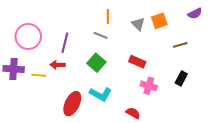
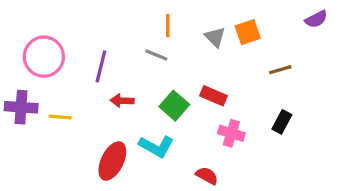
purple semicircle: (195, 13) -> (316, 19), moved
green square: (96, 63) -> (174, 106), moved
red arrow: (58, 65) -> (122, 101), moved

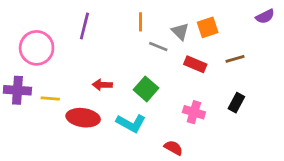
gray line: (156, 55) -> (158, 47), moved
purple line: (101, 66) -> (84, 26), moved
red rectangle: (213, 96) -> (195, 64), moved
red ellipse: (112, 161) -> (83, 118), moved, turned 72

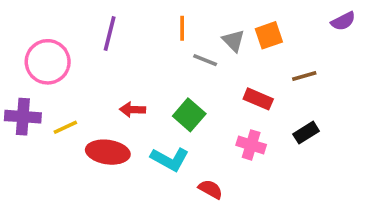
red rectangle: (195, 64) -> (258, 99), moved
yellow line: (50, 99) -> (65, 127), turned -30
black rectangle: (236, 103) -> (306, 133), turned 30
red semicircle: (173, 148) -> (210, 189), moved

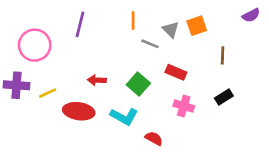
brown line: (304, 76) -> (223, 55), turned -72
red rectangle: (258, 99) -> (176, 72), moved

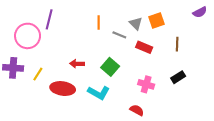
orange line: (133, 20) -> (99, 22), moved
purple line: (80, 24) -> (49, 19), moved
red rectangle: (176, 72) -> (144, 47), moved
yellow line: (48, 93) -> (38, 74), turned -32
red semicircle: (154, 138) -> (137, 110), moved

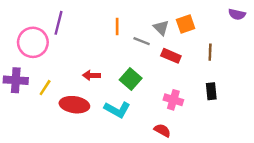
purple semicircle: (200, 12) -> (237, 14), turned 40
black rectangle: (178, 77) -> (211, 91), turned -64

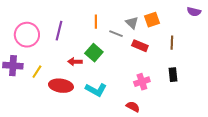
purple line: (59, 23) -> (59, 31), moved
green square: (131, 79) -> (94, 53), moved
pink cross: (173, 100) -> (142, 82), turned -35

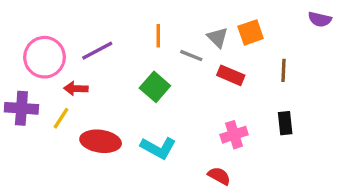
purple line: (59, 31) -> (97, 51), turned 48
red arrow: (75, 62) -> (76, 89), moved

